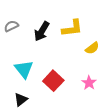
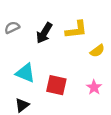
cyan triangle: (24, 69) -> (25, 73), turned -30
red square: (53, 81) -> (56, 85), turned -30

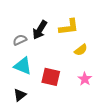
gray semicircle: (12, 28) -> (20, 40), moved
yellow semicircle: (97, 51) -> (81, 50), moved

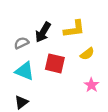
red square: (51, 77) -> (55, 63), moved

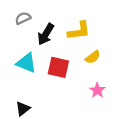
gray semicircle: (21, 43) -> (23, 18), moved
cyan triangle: (25, 71) -> (26, 63), moved

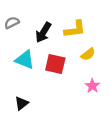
gray semicircle: (23, 18) -> (12, 23), moved

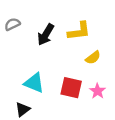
cyan triangle: (25, 60) -> (34, 83), moved
red square: (55, 64) -> (71, 88), moved

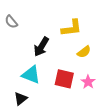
gray semicircle: (12, 24) -> (11, 22), turned -104
black arrow: (46, 35) -> (41, 47), moved

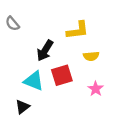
yellow semicircle: (84, 52) -> (91, 56), turned 32
red square: (64, 79) -> (62, 75), moved, turned -30

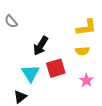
yellow L-shape: (78, 30) -> (86, 27), moved
cyan triangle: (34, 81) -> (30, 73), turned 36

